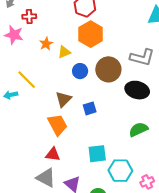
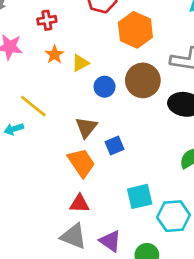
red cross: (29, 17) -> (47, 20), moved
orange hexagon: (91, 34) -> (135, 30), moved
blue square: (90, 108) -> (115, 146), moved

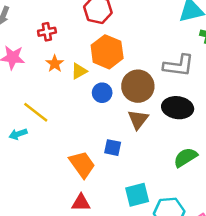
orange hexagon: (135, 30) -> (107, 52), moved
brown triangle: (86, 127) -> (138, 119), moved
blue square: (115, 146) -> (113, 148), turned 36

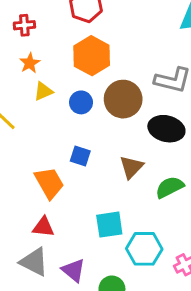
yellow triangle: (79, 71) -> (43, 91), moved
brown triangle: (138, 119) -> (131, 167), moved
blue square: (113, 148) -> (80, 156), moved

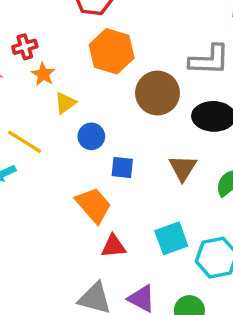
red cross: (24, 25) -> (25, 47), moved
blue circle: (81, 102) -> (91, 136), moved
red triangle: (43, 227) -> (113, 246), moved

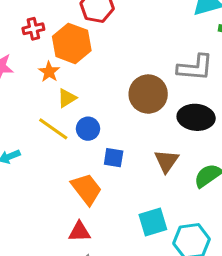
red cross: (25, 47) -> (33, 29), moved
orange hexagon: (112, 51) -> (72, 43), moved
yellow line: (25, 142) -> (53, 129), moved
red triangle: (113, 246) -> (79, 232), moved

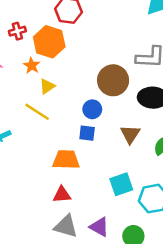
blue circle: (88, 129) -> (92, 109), moved
orange trapezoid: (86, 189) -> (66, 160), turned -48

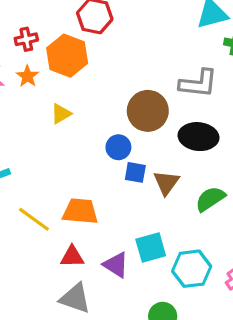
orange star: (32, 66) -> (28, 76), moved
yellow line: (37, 112) -> (34, 219), moved
blue square: (87, 133) -> (135, 172), moved
purple triangle: (99, 227) -> (116, 265), moved

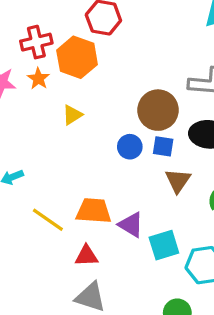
red cross: (26, 39) -> (36, 42), size x1.4
blue square: (135, 172) -> (163, 146), moved
purple triangle: (116, 265) -> (131, 225), moved

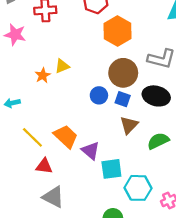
orange hexagon: (77, 57) -> (118, 31), moved
orange star: (38, 79) -> (43, 75), moved
orange trapezoid: (94, 211) -> (66, 136), turned 30
red triangle: (87, 256) -> (44, 166), moved

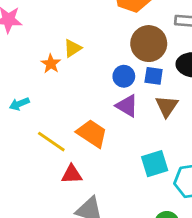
purple triangle: (91, 151) -> (127, 106), moved

